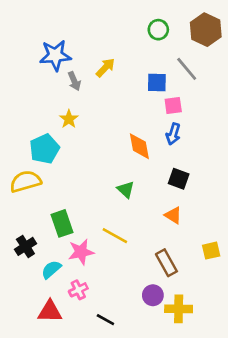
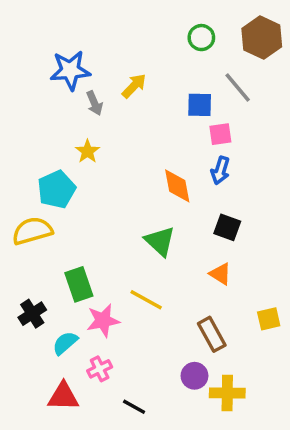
green triangle: (126, 190) -> (160, 241), size x1.4

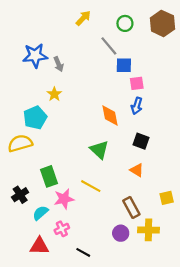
blue star: (70, 70) -> (35, 56), moved
yellow arrow: (134, 86) -> (83, 18), moved
gray line: (238, 88) -> (109, 46), moved
yellow cross: (227, 393) -> (149, 230), moved

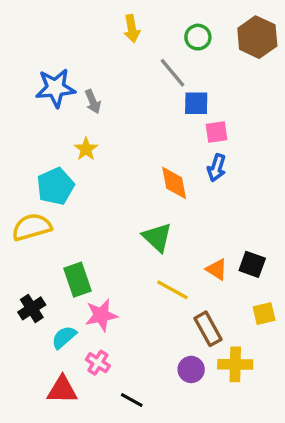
yellow arrow: (83, 18) -> (132, 29), turned 126
black square: (141, 141) -> (252, 264), moved
yellow line: (91, 186) -> (172, 290), moved
pink cross: (62, 229) -> (98, 363), turned -32

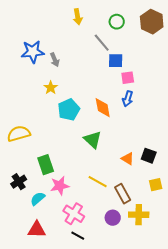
cyan pentagon: (55, 186) -> (69, 110), moved
yellow line: (172, 290) -> (98, 182), moved
pink cross: (98, 363) -> (74, 214), moved, size x1.5

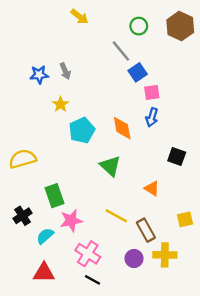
yellow arrow: (78, 17) -> (79, 17), moved, turned -42
blue star: (33, 52) -> (39, 75), moved, size x0.7
blue square: (116, 61) -> (138, 72), turned -35
black square: (149, 156) -> (177, 156), moved

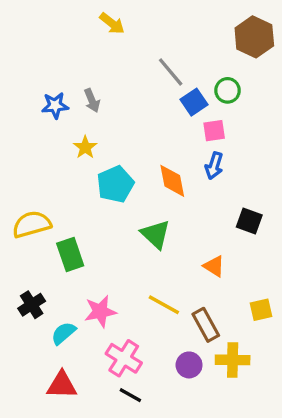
green circle: (139, 26) -> (228, 90), moved
green rectangle: (55, 196) -> (70, 254), moved

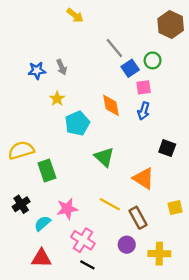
orange diamond: (172, 181) -> (111, 105), moved
orange triangle: (214, 266) -> (144, 178), size x1.5
yellow cross: (233, 360) -> (159, 254), moved

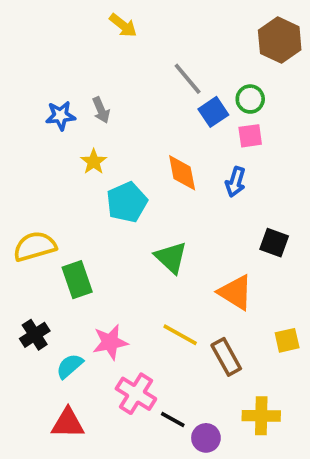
pink square: (144, 87) -> (250, 136), moved
purple circle: (127, 245) -> (206, 438), moved
black line: (87, 265) -> (173, 420), moved

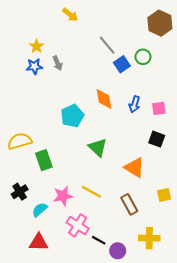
pink square: (250, 136) -> (159, 108), moved
yellow star: (94, 162) -> (37, 46), moved
yellow line: (180, 335) -> (91, 192), moved

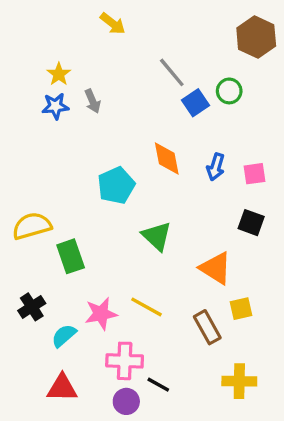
yellow square: (164, 195) -> (241, 309), moved
pink cross: (78, 225) -> (125, 361), turned -30
purple circle: (118, 251) -> (126, 401), moved

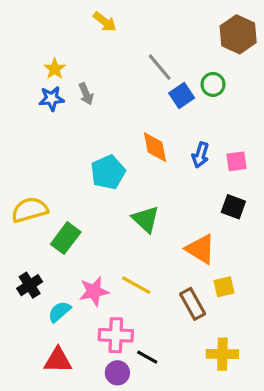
green rectangle: (71, 256) -> (66, 238), turned 56

